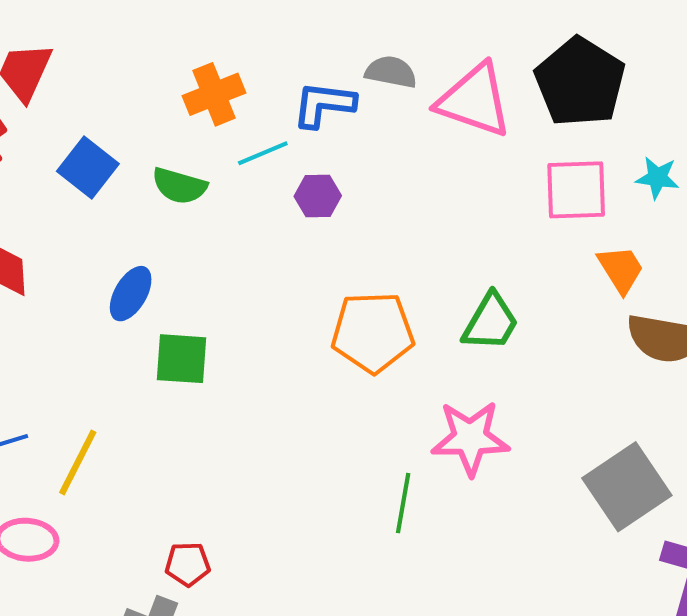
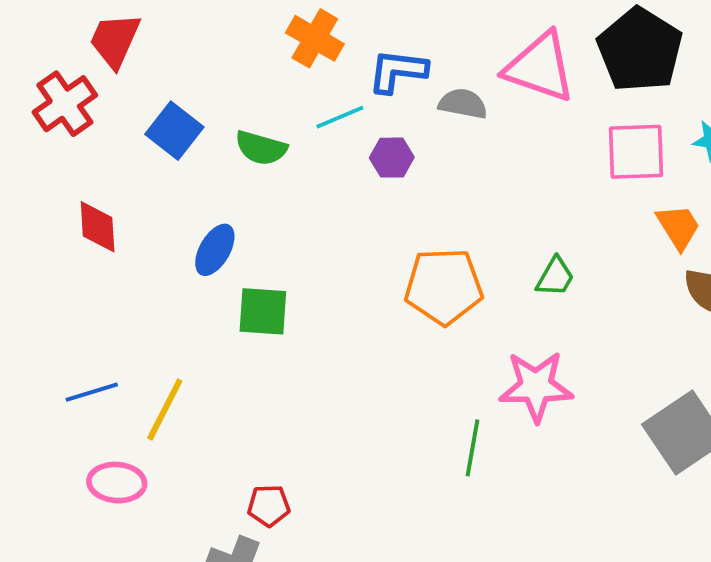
gray semicircle: (391, 72) -> (463, 104), moved
orange cross: (214, 94) -> (315, 38), moved, turned -38
green trapezoid: (491, 322) -> (555, 277), size x0.7

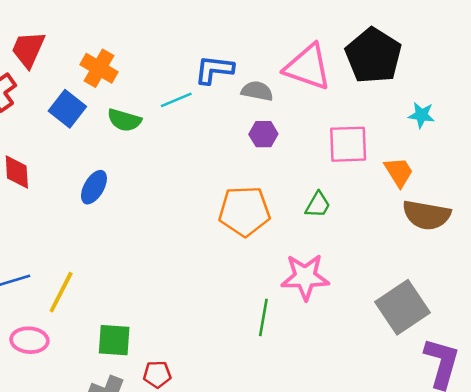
orange cross: (315, 38) -> (99, 68), moved
pink square: (636, 152) -> (348, 144), moved
purple hexagon: (392, 158) -> (263, 134), moved
green square: (263, 311) -> (114, 340), moved
red pentagon: (269, 506) -> (157, 374), moved

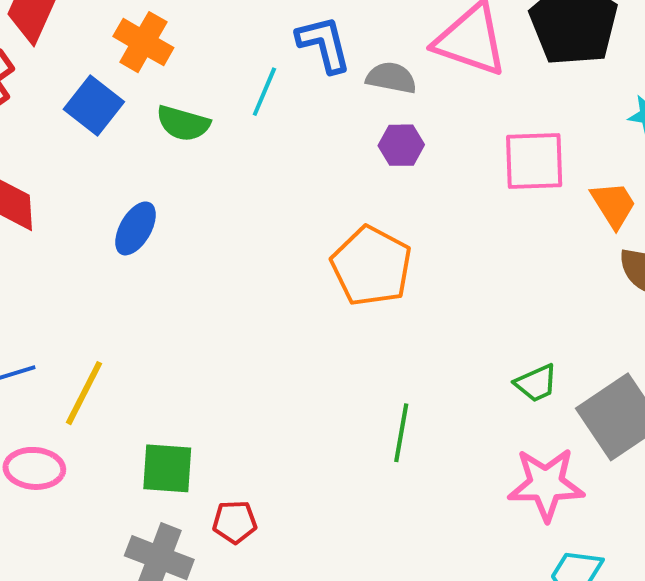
blue L-shape: (214, 70) -> (324, 44), turned 69
cyan line: (176, 100) -> (264, 92), turned -44
green trapezoid: (318, 205) -> (536, 383), moved, turned 36
orange pentagon: (244, 211) -> (372, 266), turned 30
pink star: (305, 277) -> (546, 484), moved

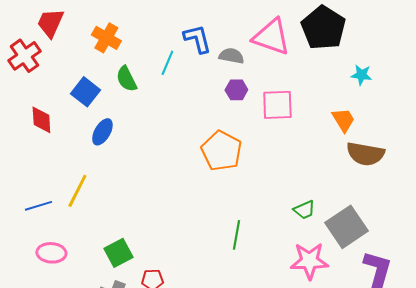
blue square: (94, 105) -> (85, 92), moved
green semicircle: (183, 123) -> (126, 79), turned 48
pink square: (534, 161) -> (277, 105), moved
yellow line: (84, 393) -> (77, 191), moved
green square: (167, 468) -> (118, 253), turned -32

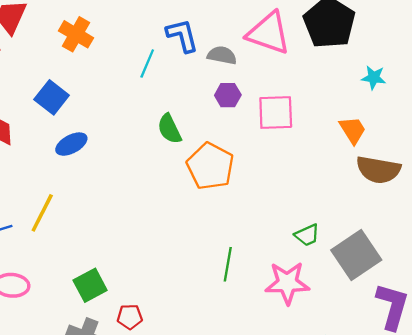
green semicircle: (126, 79) -> (169, 129), moved
blue ellipse: (102, 132) -> (71, 144), turned 32
pink star: (309, 261) -> (287, 283), moved

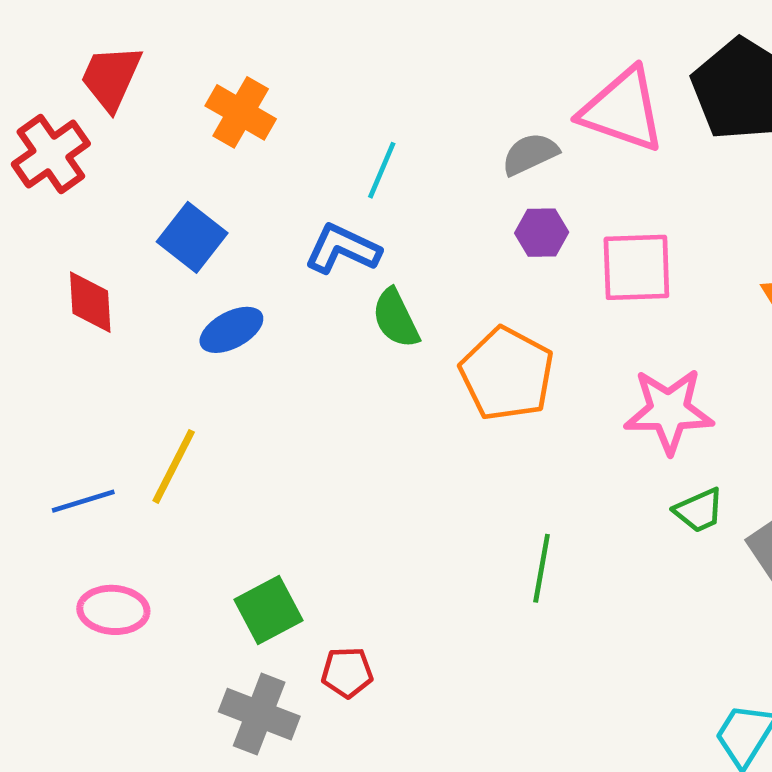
blue L-shape: (182, 35) -> (343, 249), moved, turned -51
gray semicircle: (222, 55) -> (530, 154), turned -36
green semicircle: (169, 129) -> (396, 318), moved
pink star: (287, 283) -> (669, 411), moved

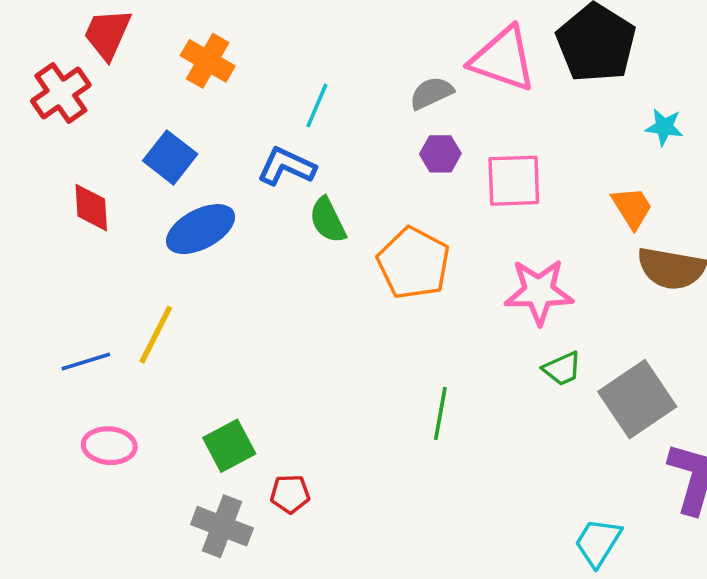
blue ellipse: (231, 330) -> (201, 229), size x1.4

